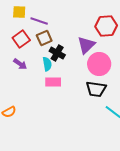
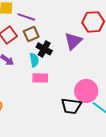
pink circle: (99, 64) -> (86, 91), moved
black trapezoid: (96, 89) -> (71, 106), moved

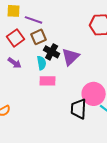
purple triangle: (73, 41) -> (71, 57), moved
black trapezoid: (71, 106) -> (79, 109), turned 85

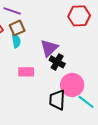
black cross: (52, 52) -> (57, 62), moved
cyan semicircle: (42, 63) -> (16, 41), moved

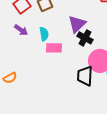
cyan semicircle: (16, 41) -> (44, 34), moved

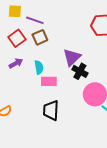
purple arrow: (21, 30) -> (16, 63), turned -64
black trapezoid: (85, 76) -> (51, 110), moved

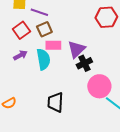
cyan semicircle: (39, 67) -> (43, 59), size x1.5
black cross: (80, 71) -> (84, 63), turned 35
pink rectangle: (49, 81) -> (53, 45), moved

